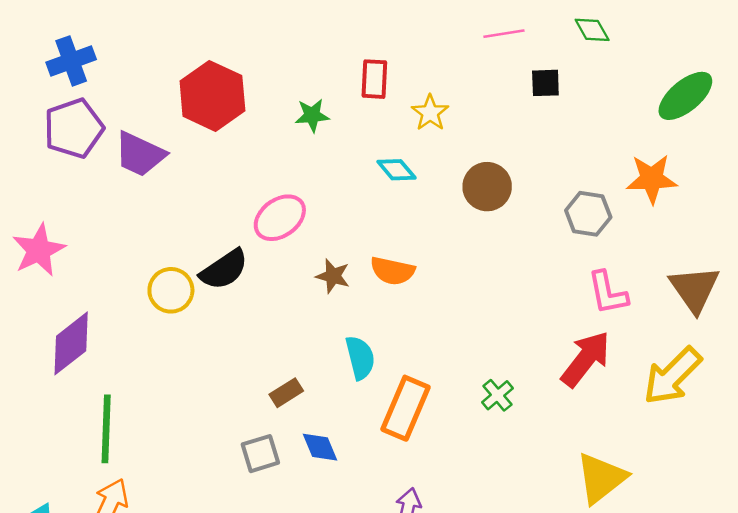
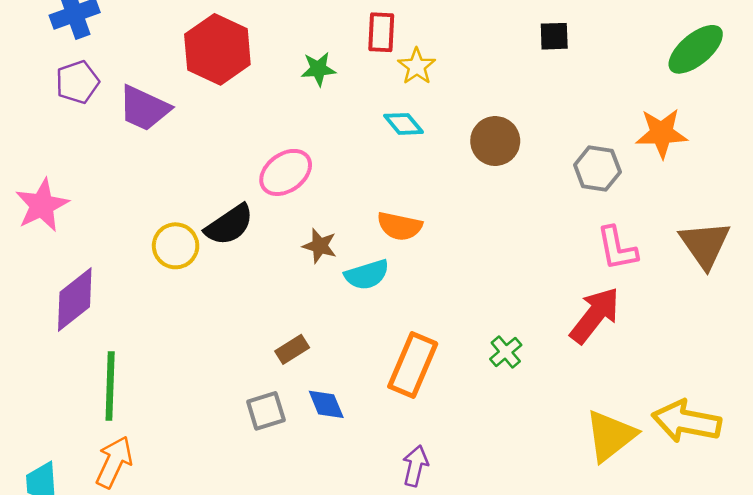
yellow star: (430, 113) -> (417, 66), moved
purple pentagon: (74, 128) -> (77, 82), size x0.7
brown star: (333, 276) -> (320, 246), moved
cyan semicircle: (360, 358) -> (367, 275), moved, turned 87
yellow arrow: (672, 376) -> (686, 421), moved, turned 56

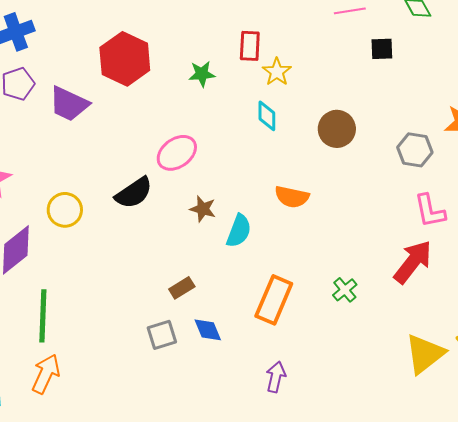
cyan diamond: (404, 124) -> (267, 116), turned 40
orange semicircle: (400, 226) -> (292, 197), moved
yellow circle: (176, 246) -> (65, 210), moved
cyan semicircle: (367, 275) -> (239, 231), turned -52

